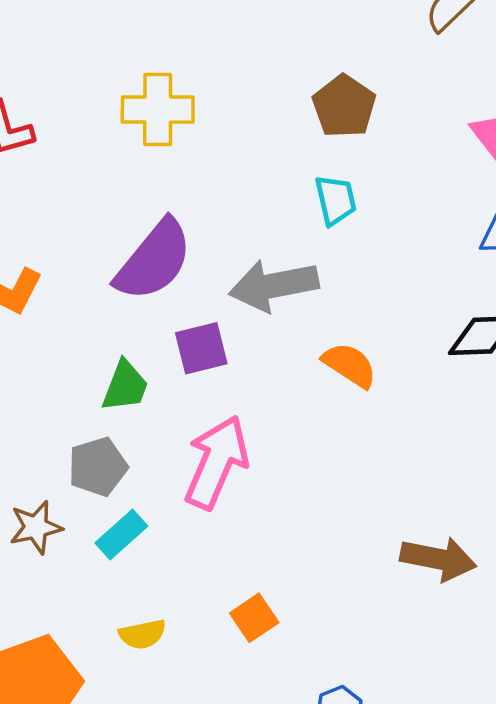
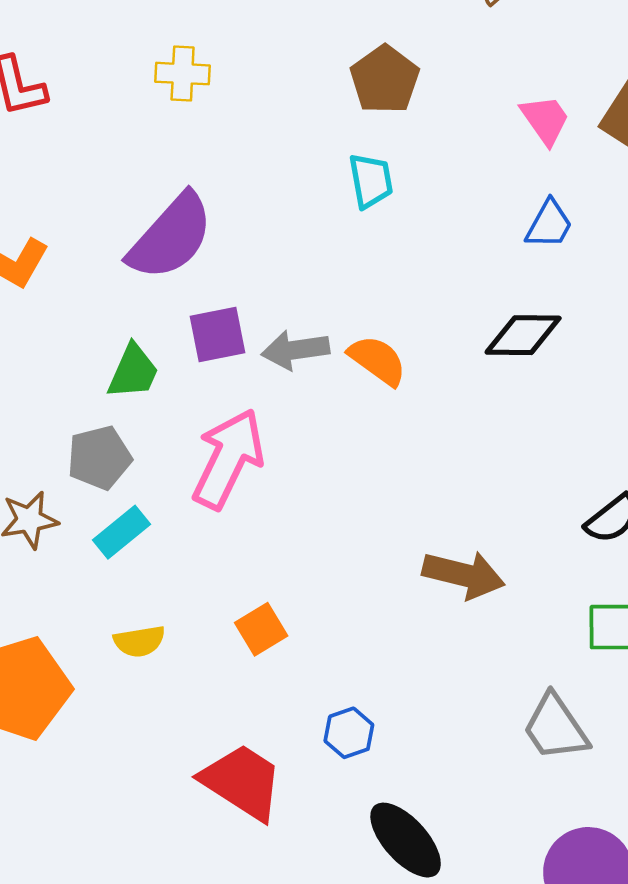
yellow cross: (158, 110) -> (183, 74), size x0.7
gray arrow: (274, 285) -> (295, 350), moved, size x0.7

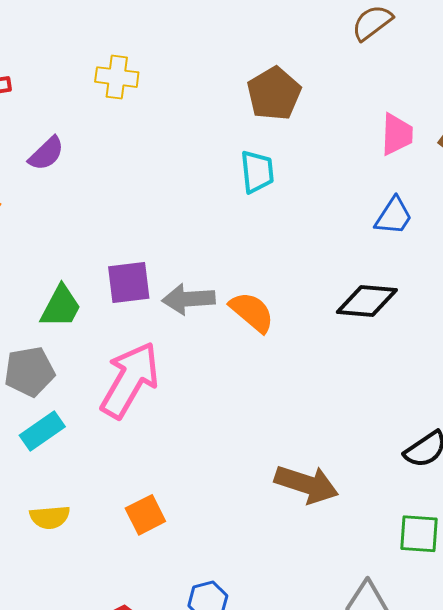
pink trapezoid: (545, 120) -> (397, 134), turned 33
purple semicircle: (171, 237) -> (46, 154), moved, size x0.5

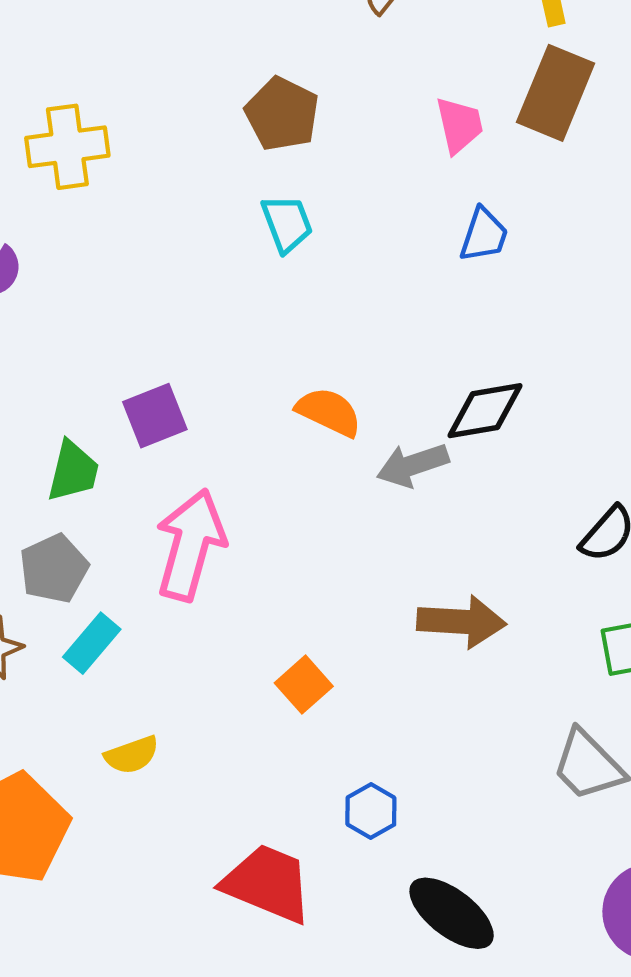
yellow cross: (117, 77) -> (67, 147), size x1.4
gray arrow: (189, 299) -> (413, 465), moved
black diamond: (367, 301) -> (485, 411), moved
orange square: (145, 515) -> (304, 685), moved

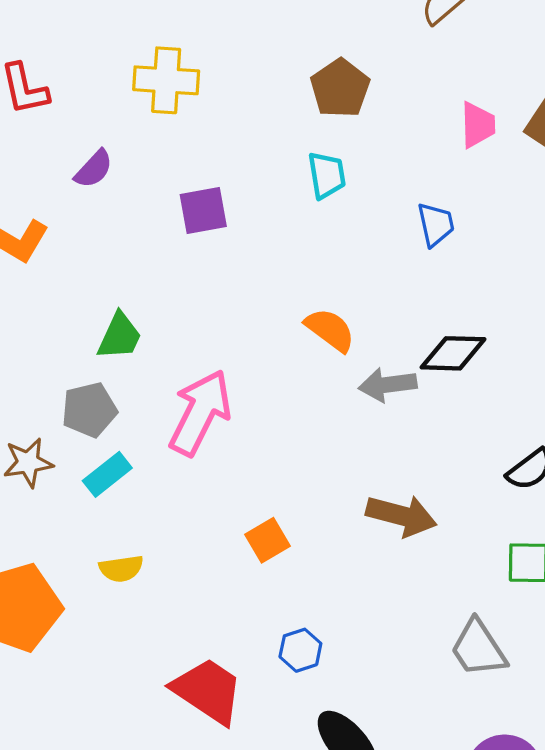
blue trapezoid: (484, 235) -> (436, 224), moved, turned -42
purple square: (155, 416) -> (203, 211), moved

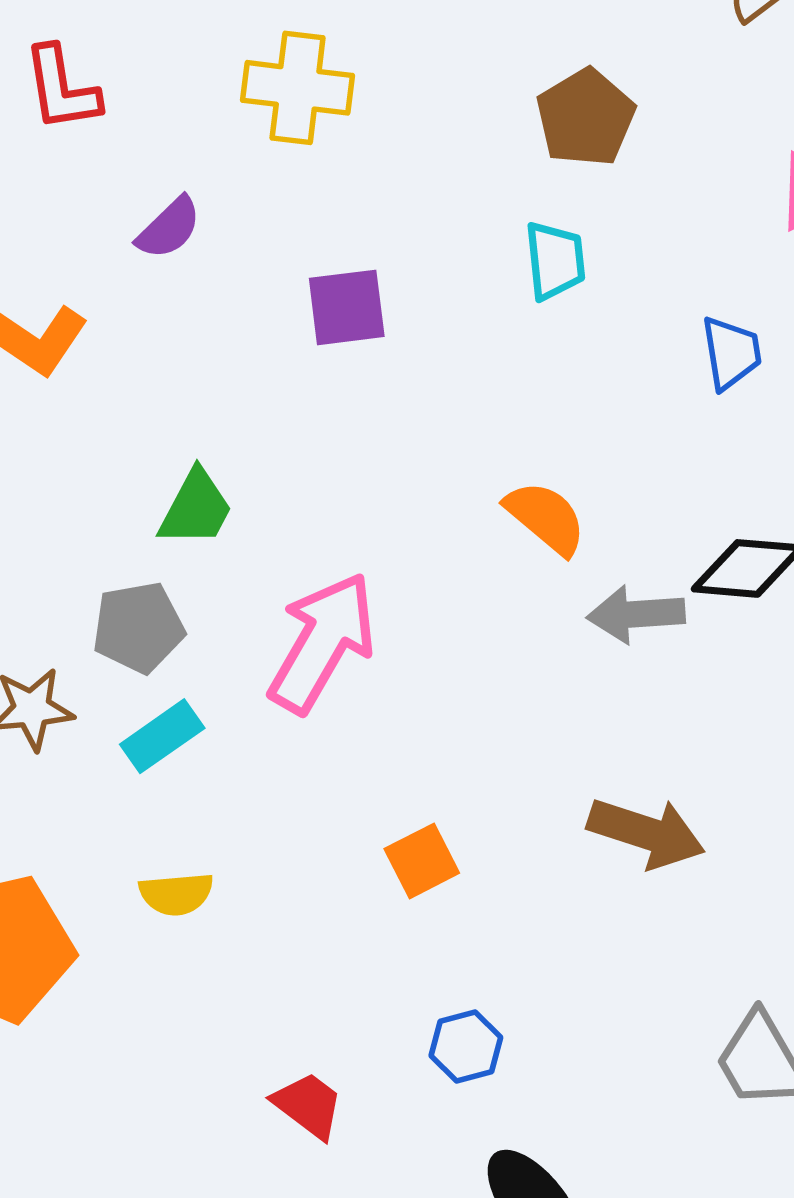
red trapezoid: (208, 691) -> (308, 1105), size x0.6

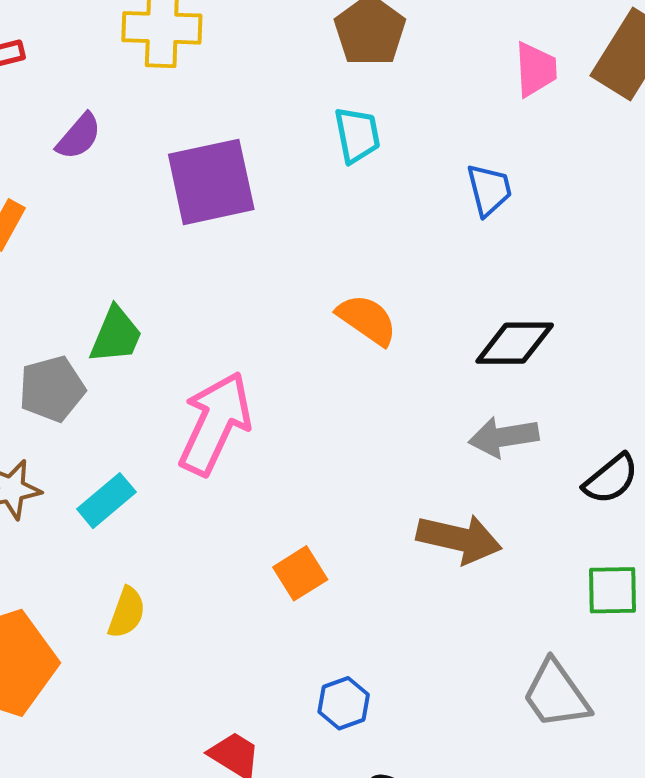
purple square: (347, 307) -> (211, 182), size x1.5
gray arrow: (636, 614) -> (504, 437), moved
gray pentagon: (138, 627) -> (52, 389), moved
yellow semicircle: (176, 894) -> (127, 613), turned -60

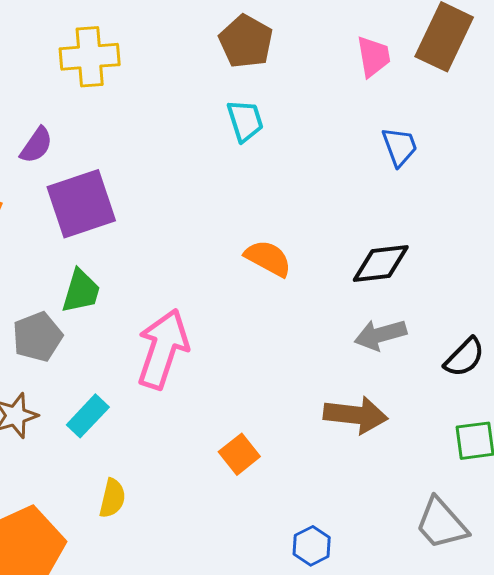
purple square: (211, 182) -> (81, 204), moved
blue trapezoid: (489, 190) -> (400, 147), moved
blue hexagon: (344, 703) -> (312, 546), moved

